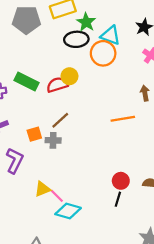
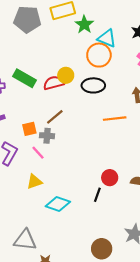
black ellipse: (76, 39) -> (93, 85), moved
pink line: (57, 196) -> (38, 153), moved
black line: (118, 199) -> (97, 195), moved

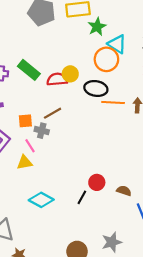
orange line: (115, 119) -> (113, 102), moved
yellow triangle: (34, 182) -> (25, 162), moved

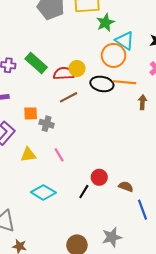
orange line: (113, 102) -> (124, 82), moved
brown line: (53, 113) -> (69, 97), moved
pink line: (30, 146) -> (59, 155), moved

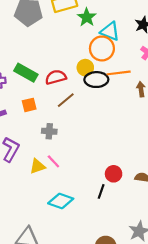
yellow circle: (77, 68) -> (85, 68), moved
orange square: (31, 113) -> (29, 105), moved
pink line: (59, 155) -> (53, 161), moved

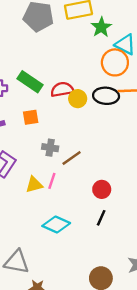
yellow circle: (85, 68) -> (78, 99), moved
brown line: (66, 100) -> (72, 158), moved
pink line: (53, 161) -> (52, 181), turned 56
red circle: (114, 174) -> (102, 189), moved

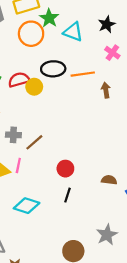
orange circle: (115, 62) -> (31, 34), moved
black ellipse: (106, 96) -> (53, 69), moved

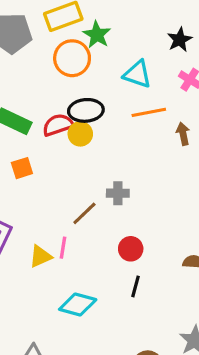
cyan triangle: (73, 32) -> (137, 74), moved
black ellipse: (53, 69) -> (86, 110), moved
gray cross: (13, 135) -> (118, 193), moved

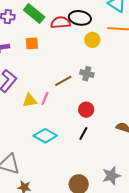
yellow circle: (80, 134) -> (92, 40), moved

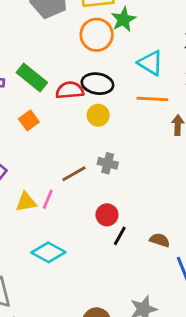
yellow circle: (92, 40) -> (98, 115), moved
orange square: (32, 43) -> (29, 120), turned -32
black line: (83, 133) -> (120, 236), moved

